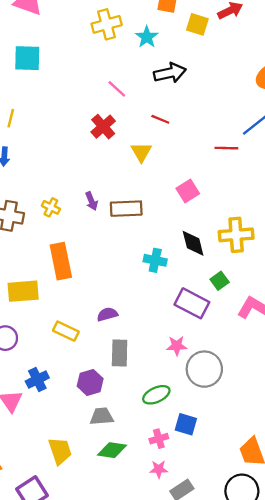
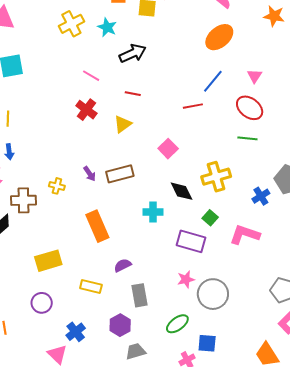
yellow triangle: (141, 152) -> (123, 124), turned 36
orange rectangle: (61, 261) -> (97, 226), moved

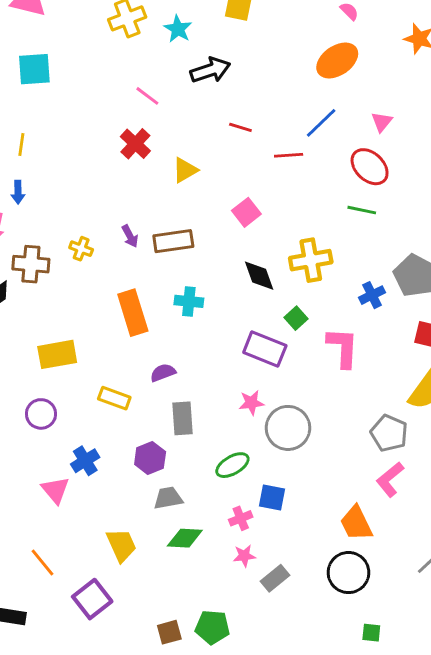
red line: (133, 94) -> (240, 127), moved
cyan cross: (153, 212) -> (189, 301), moved
pink L-shape: (245, 235) -> (343, 348), turned 68

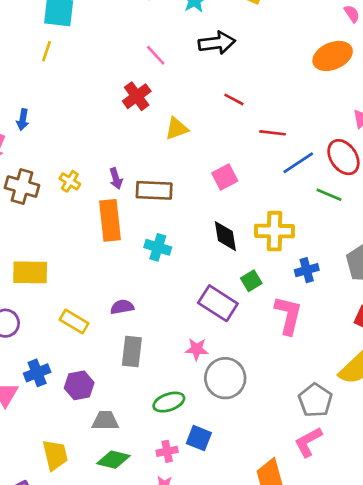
blue line: (321, 123) -> (298, 163), moved
yellow line: (21, 144) -> (46, 51), moved
blue cross: (372, 295) -> (307, 270), moved
orange rectangle: (133, 313) -> (110, 220), moved
purple hexagon: (150, 458) -> (79, 385), moved

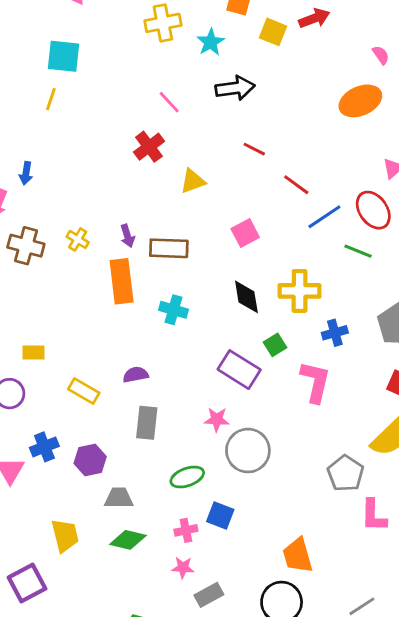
red line: (273, 133) -> (296, 185), turned 30
yellow rectangle: (30, 272) -> (33, 353), moved, size x0.6
pink L-shape: (308, 442) -> (374, 516), moved, turned -60

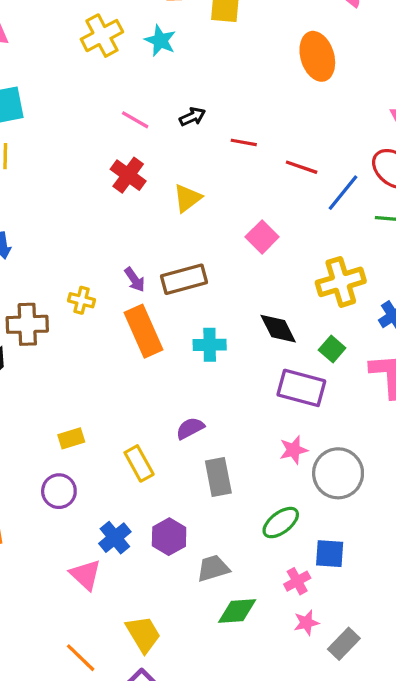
black arrow: (235, 88) -> (192, 117), moved, size x0.6
orange ellipse: (360, 101) -> (317, 56), moved, turned -66
black diamond: (246, 297) -> (278, 329), moved
yellow rectangle: (84, 391) -> (139, 463), turned 48
yellow trapezoid: (65, 536) -> (143, 634), moved

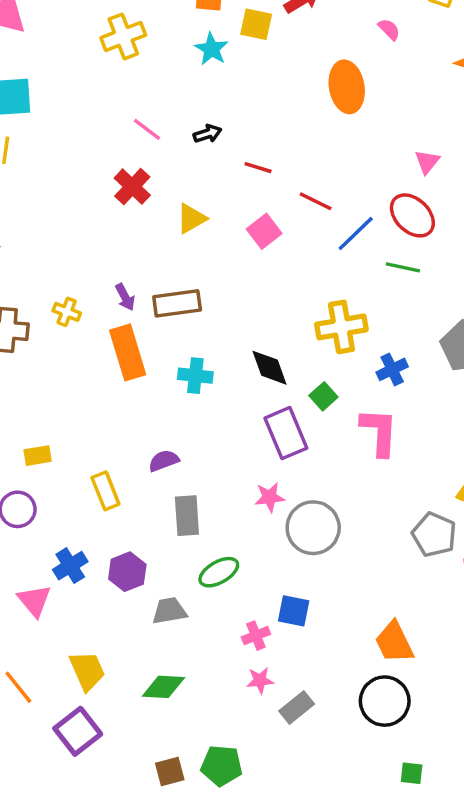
cyan star: (160, 41) -> (211, 49), moved
pink square: (262, 237) -> (264, 231), moved
purple rectangle: (301, 388) -> (286, 433), turned 45
green ellipse: (281, 523) -> (219, 572), moved
green diamond: (237, 611) -> (163, 687), moved

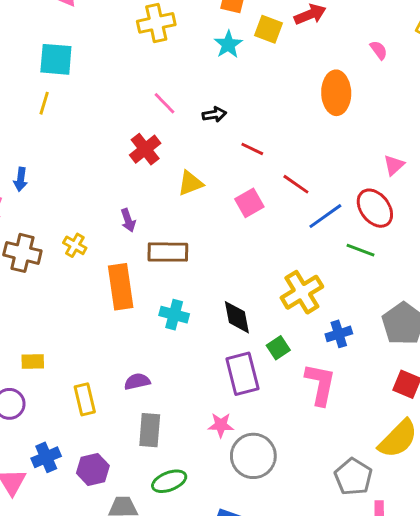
purple arrow: (125, 297) -> (128, 220), moved
yellow cross: (341, 327) -> (302, 292), turned -30

